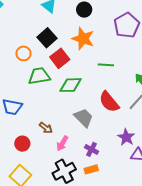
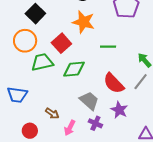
black square: (47, 38) -> (35, 14), moved
orange circle: (23, 53) -> (25, 41), size x1.5
purple star: (126, 137) -> (119, 110), moved
purple cross: (92, 149) -> (95, 123), moved

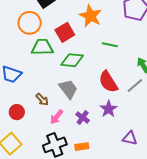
gray trapezoid: (89, 101) -> (68, 89), moved

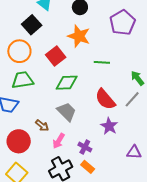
green trapezoid: (42, 47) -> (22, 80), moved
red circle: (17, 112) -> (19, 141), size x1.5
purple cross: (83, 117) -> (85, 147), moved
orange rectangle: (82, 147) -> (88, 167), turned 56

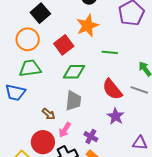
orange star: (79, 36) -> (87, 26), turned 30
gray line: (132, 99) -> (139, 90), turned 66
gray trapezoid: (67, 112) -> (73, 101), turned 50
red circle: (19, 141) -> (43, 142), moved

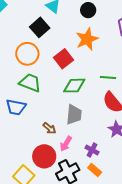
green line: (110, 52) -> (108, 78), moved
green trapezoid: (30, 68) -> (30, 83), turned 30

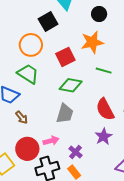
green line: (108, 78) -> (104, 71), moved
brown arrow: (49, 128) -> (22, 117), moved
pink arrow: (66, 144) -> (51, 141), turned -147

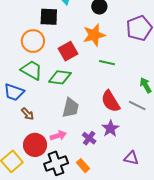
black square: (48, 22) -> (49, 17), turned 36
green diamond: (71, 85) -> (60, 77), moved
purple cross: (75, 152) -> (89, 138), moved

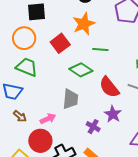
green diamond: (60, 77) -> (81, 70), moved, turned 35
brown arrow: (28, 114) -> (20, 116), moved
pink arrow: (58, 136) -> (48, 119), moved

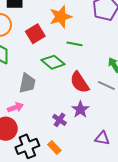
gray trapezoid: (70, 99) -> (27, 83), moved

